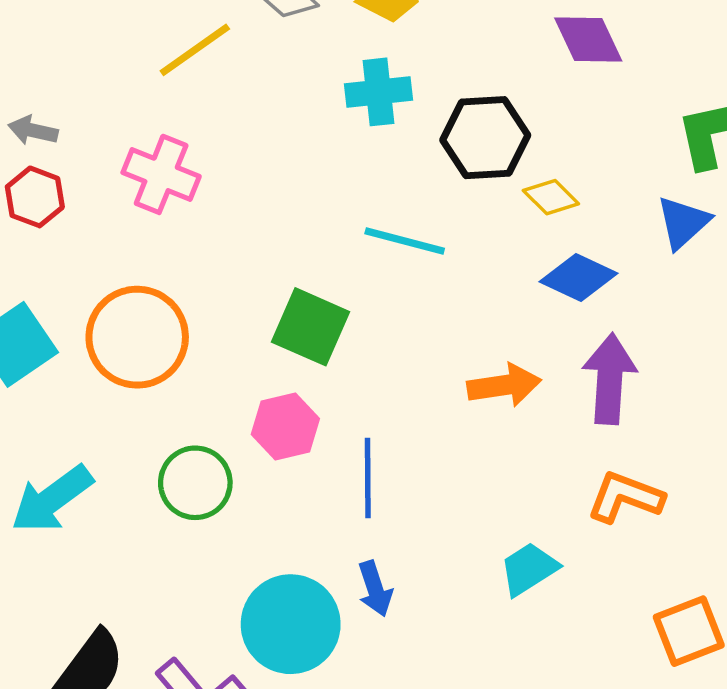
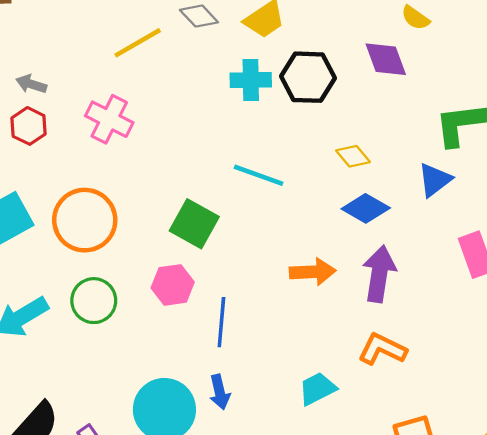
black hexagon: (485, 138) -> (308, 77), moved
green circle: (195, 483) -> (94, 301), moved

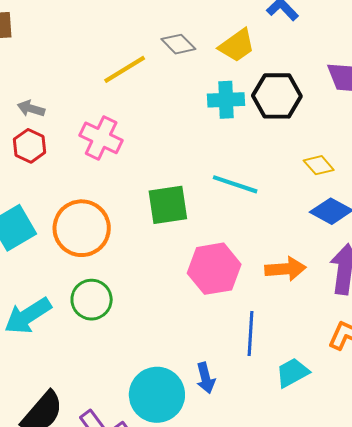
green square: (194, 224) -> (168, 205), moved, turned -36
pink hexagon: (173, 285) -> (214, 269), moved, size x1.4
blue line: (221, 322) -> (251, 334), moved

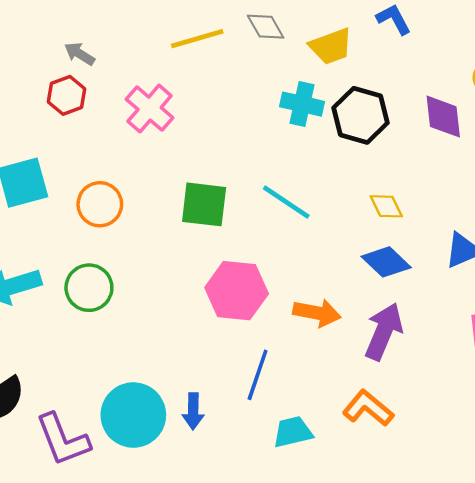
orange circle: (82, 228) -> (100, 204), size x0.7

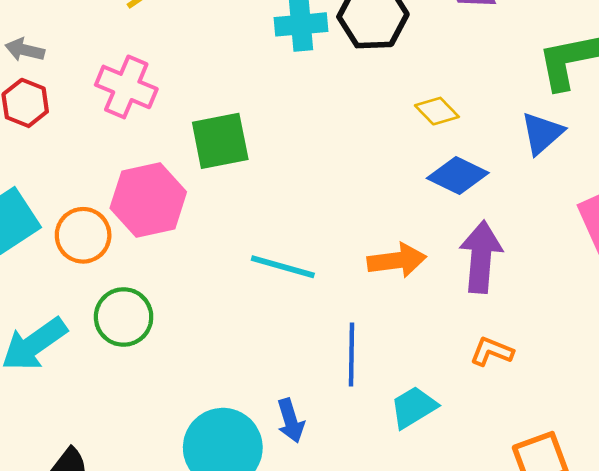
cyan line: (286, 202) -> (283, 267), moved
orange circle: (100, 204) -> (83, 235), moved
green square: (204, 204) -> (220, 141), moved
pink hexagon: (237, 291) -> (148, 200), moved
orange L-shape: (368, 408) -> (492, 352), size x0.7

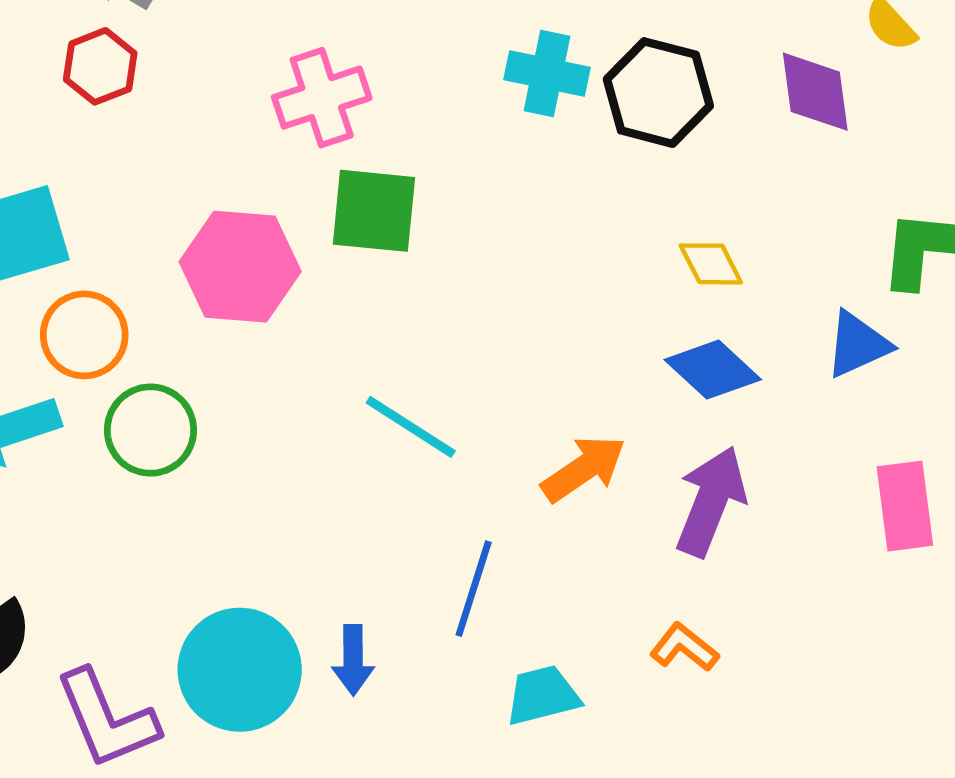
pink cross: (126, 87) -> (322, 98), moved, turned 32
orange circle: (83, 235) -> (84, 335), moved
orange arrow: (397, 260) -> (584, 469), turned -44

